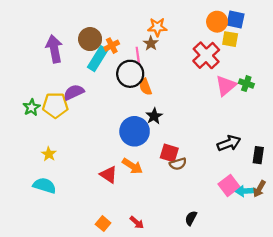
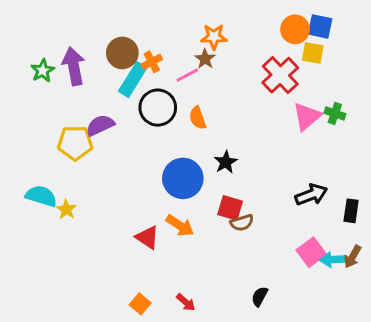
pink line: (138, 55) -> (187, 75), turned 70
black circle: (130, 74) -> (158, 108), moved
green star: (31, 107) -> (43, 71), moved
black star: (154, 116) -> (226, 162), moved
cyan semicircle: (44, 186) -> (41, 196), moved

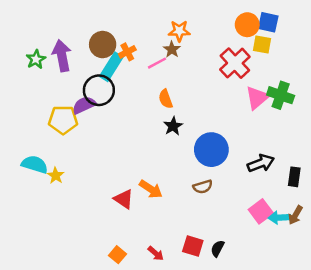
black circle: (158, 108) -> (99, 90), moved
green cross: (335, 113) -> (281, 95), size x1.5
black star: (226, 162) -> (173, 126), moved
blue circle: (183, 178) -> (211, 150), moved
red square: (230, 208) -> (193, 246), moved

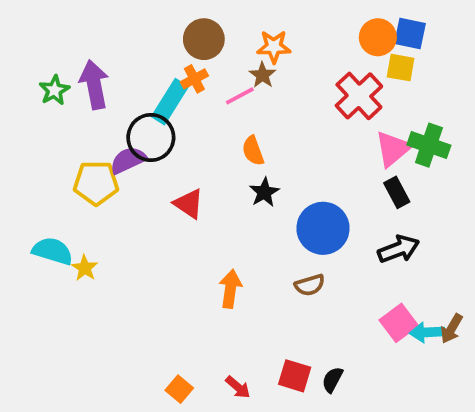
brown circle: (103, 45) -> (204, 39), moved
black rectangle: (294, 177) -> (397, 192), moved, turned -36
orange arrow: (151, 189) -> (230, 289), turned -115
red triangle: (124, 199) -> (189, 204), moved

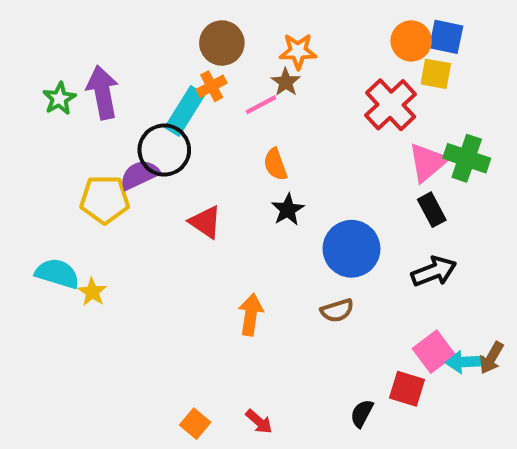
red square: (295, 376) -> (407, 389), moved

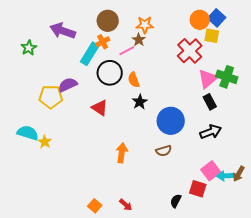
blue square: (446, 37) -> (217, 18), turned 30
purple arrow: (103, 92) -> (63, 31), moved, turned -60
black circle: (164, 150) -> (110, 73), moved

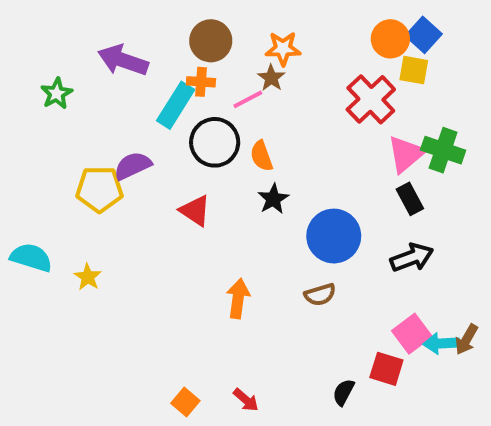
orange cross: (103, 42) -> (201, 82), turned 32
cyan semicircle: (28, 133) -> (31, 257), moved

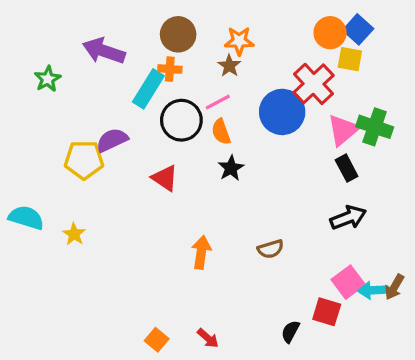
pink line: (248, 99) -> (218, 102), moved
blue circle: (334, 236) -> (282, 112), moved

